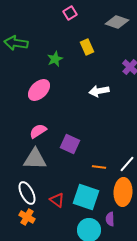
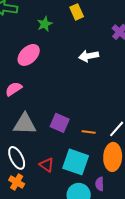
pink semicircle: (38, 131) -> (14, 89), moved
purple square: (70, 144) -> (60, 123), moved

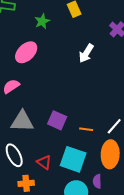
white arrow: (89, 56) -> (86, 53), turned -48
orange cross: (17, 182) -> (26, 183), moved, turned -35

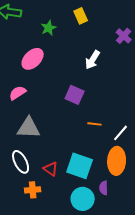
purple square: (57, 120) -> (75, 95), moved
orange line: (86, 129) -> (95, 124), moved

